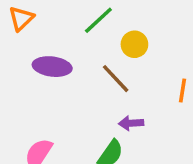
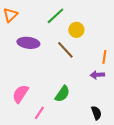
purple arrow: (131, 123) -> (97, 75), moved

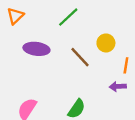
yellow circle: (76, 30) -> (106, 43), moved

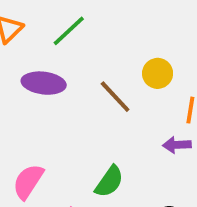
green line: (68, 17) -> (69, 31), moved

